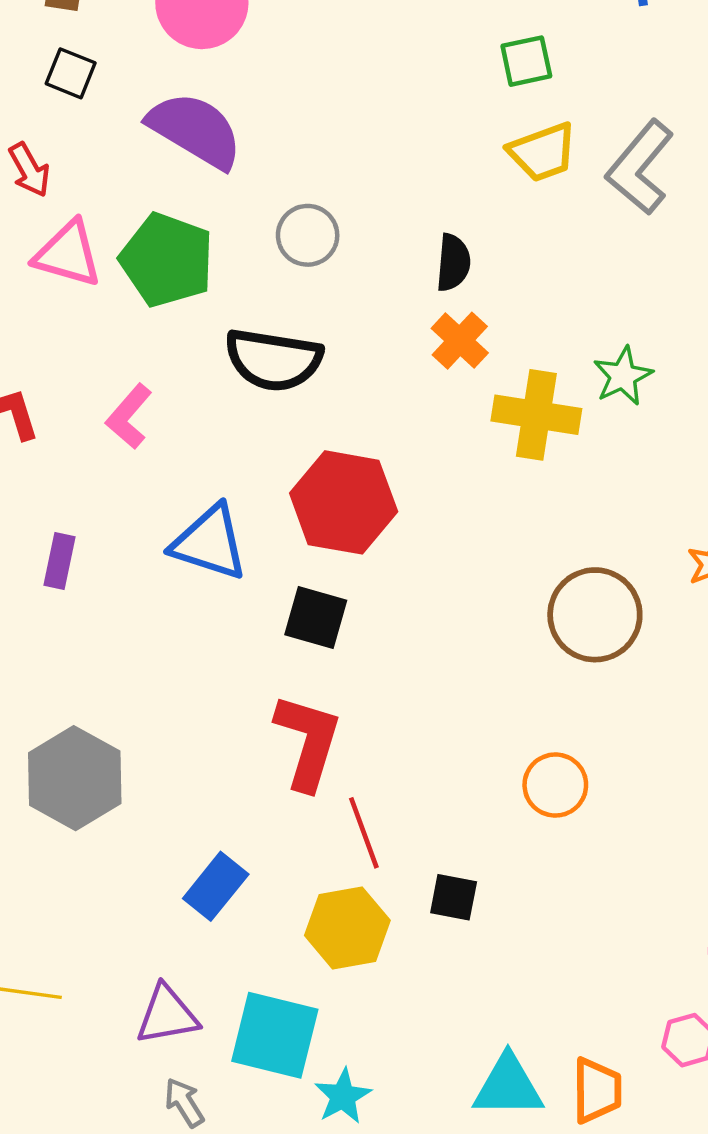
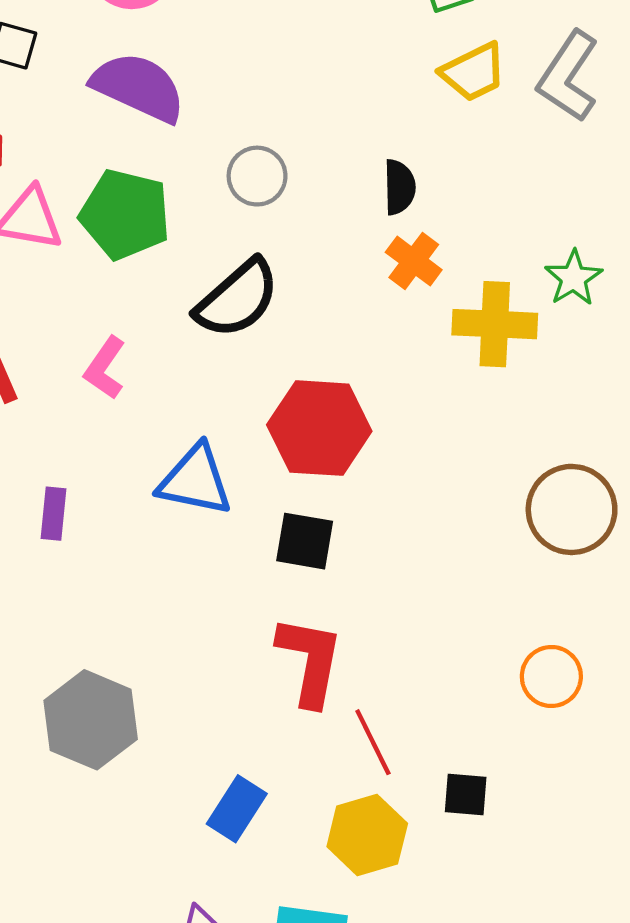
black semicircle: (273, 360) -> (237, 299), turned -44

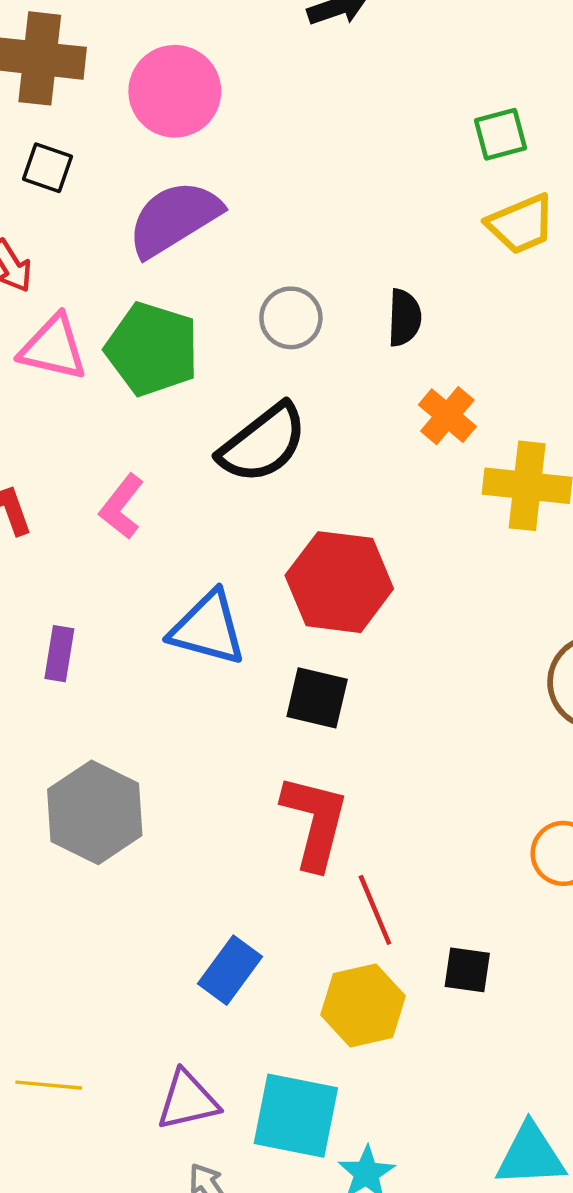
purple semicircle: (139, 87) -> (174, 218), turned -60
black semicircle: (399, 187) -> (404, 318), moved
gray hexagon: (91, 720) -> (95, 812), moved

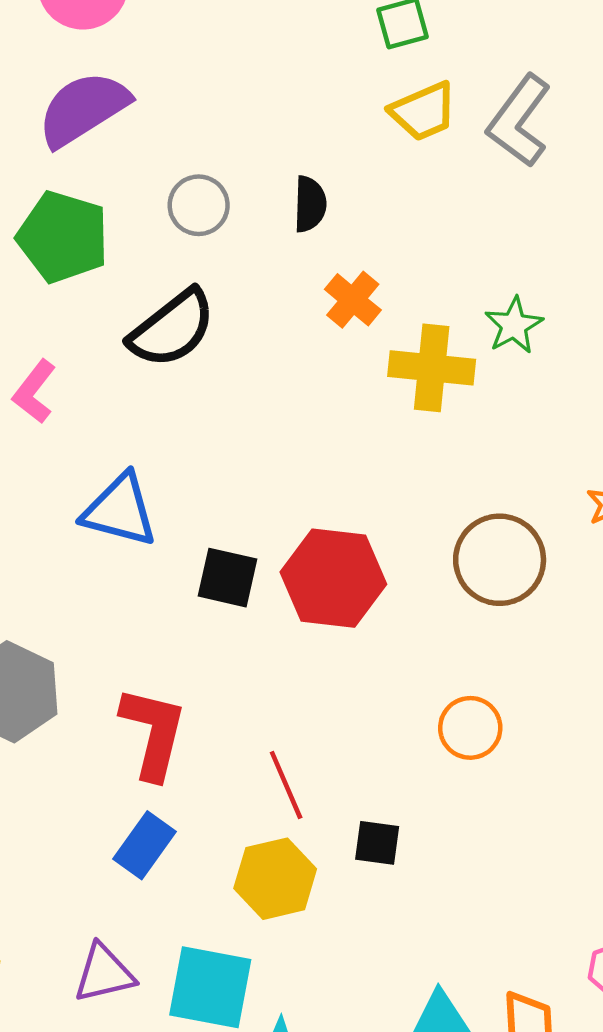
red hexagon: (339, 582) -> (333, 578), moved
red L-shape: (315, 822) -> (153, 733), moved

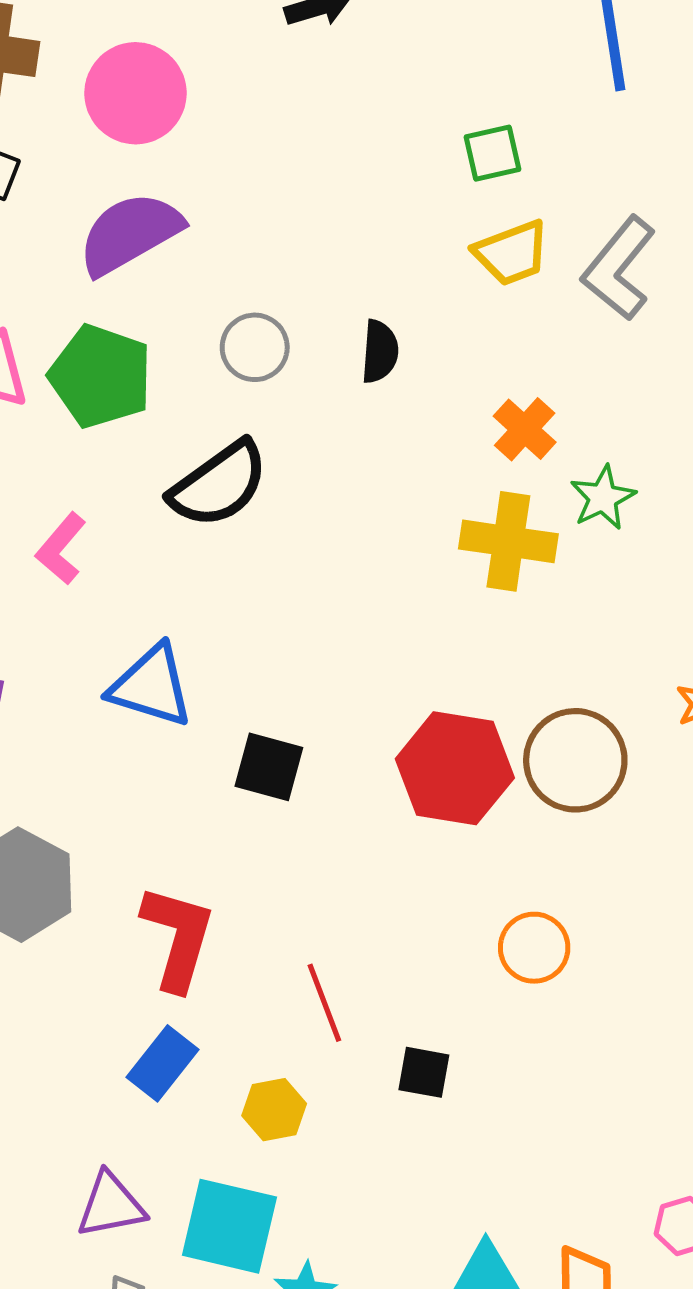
orange cross: (353, 300) -> (525, 429), moved
red hexagon: (333, 578) -> (455, 768), moved
yellow hexagon: (275, 879) -> (274, 1110), moved, size x0.7

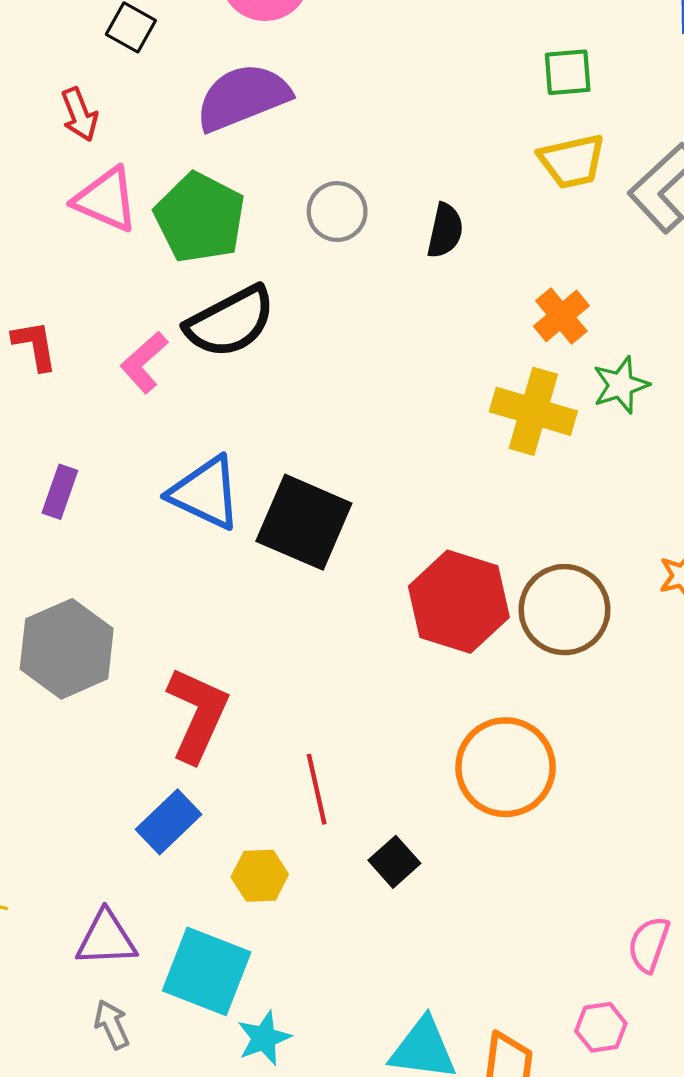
black semicircle: (219, 484) -> (230, 322), moved
black square: (269, 767) -> (304, 522), moved, size x1.5
orange circle: (534, 948) -> (506, 767), size x1.6
black square: (424, 1072) -> (394, 862), turned 30

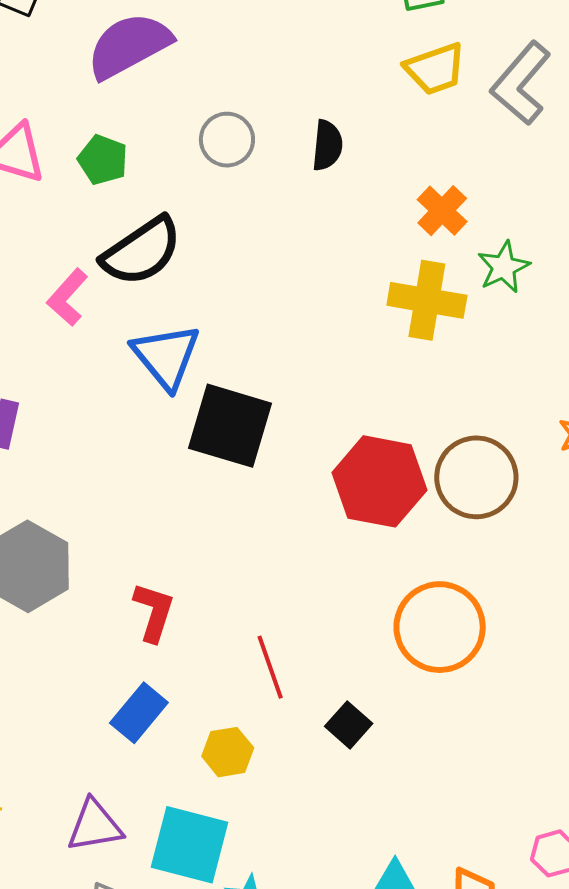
green pentagon: (200, 218) -> (103, 160), size x0.6
blue triangle: (205, 493) -> (166, 356), moved, turned 32
red L-shape: (197, 714) -> (154, 612), size x0.7

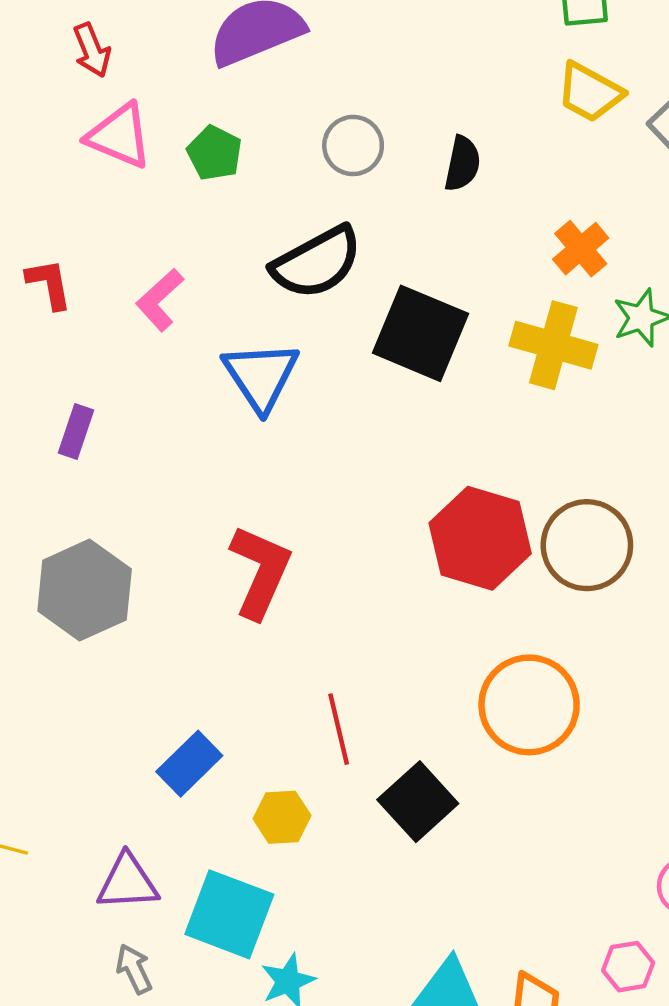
yellow trapezoid: (435, 69) -> (590, 92), turned 42
black semicircle: (142, 251) -> (317, 262), moved
black square: (230, 426) -> (420, 333), moved
red L-shape: (154, 612) -> (260, 572), moved, size x1.4
black square: (349, 725) -> (418, 802), size x1.5

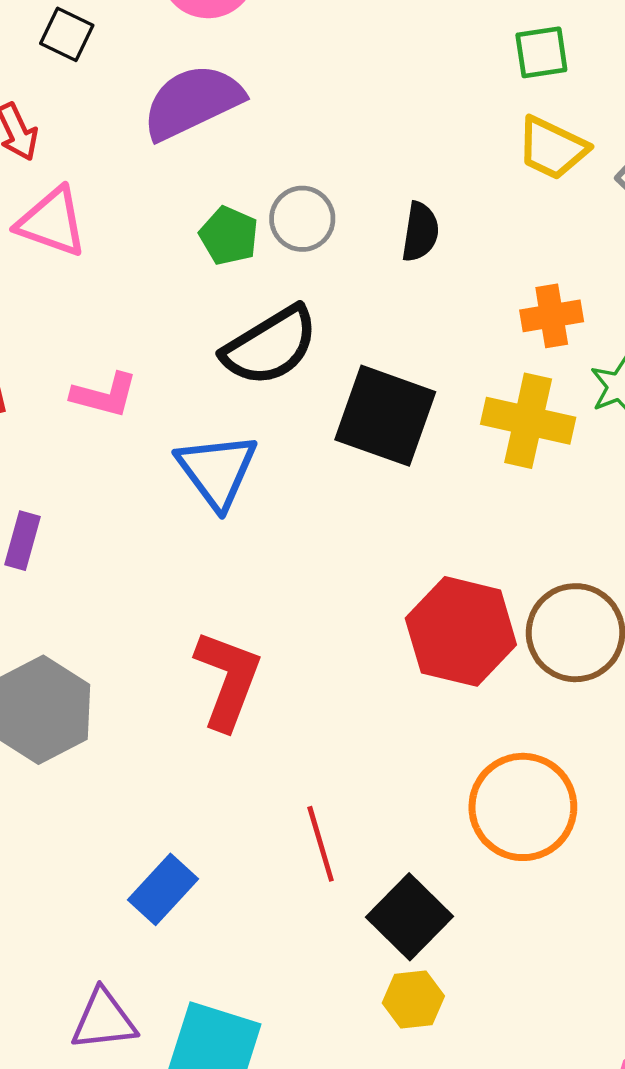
green pentagon: (214, 153) -> (229, 236), moved
orange cross: (581, 249) -> (552, 316), turned 34
pink L-shape: (160, 300) -> (104, 395), turned -120
yellow hexagon: (282, 817) -> (413, 999), moved

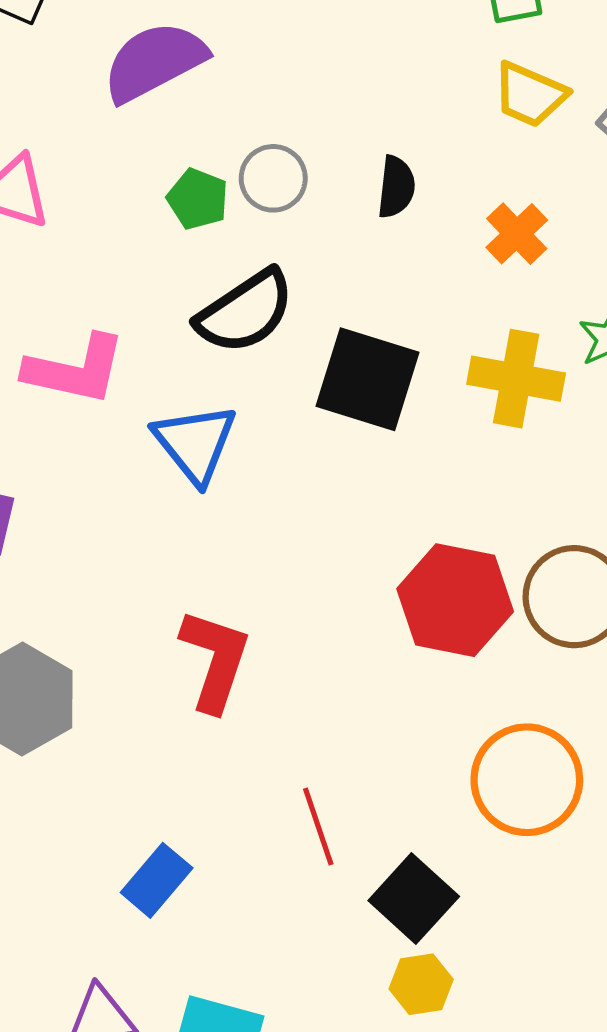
orange cross: (552, 316) -> (517, 234), moved, turned -32
pink L-shape: (104, 395) -> (75, 370), size x1.5

